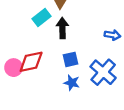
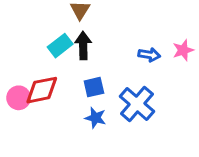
cyan rectangle: (42, 18) -> (60, 46), moved

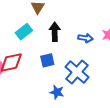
black arrow: (83, 46) -> (55, 32), moved
blue star: (95, 118) -> (57, 92), moved

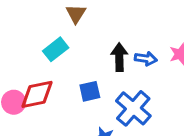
black arrow: (55, 32) -> (119, 57), moved

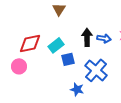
cyan rectangle: (56, 49) -> (56, 45), moved
red diamond: (37, 94) -> (30, 43), moved

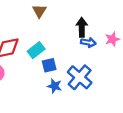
black arrow: (87, 37) -> (82, 27), moved
blue star: (77, 89) -> (55, 86), moved

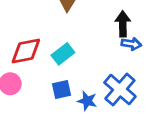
blue square: (49, 65) -> (62, 89), moved

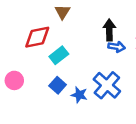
red diamond: (26, 51) -> (37, 37), moved
blue square: (62, 89) -> (58, 85), turned -35

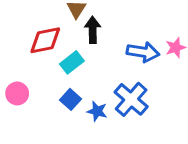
black arrow: (109, 30) -> (93, 30), moved
blue arrow: (117, 47) -> (143, 52), size x1.5

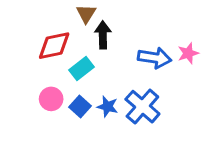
pink circle: (17, 93) -> (51, 99), moved
blue star: (97, 111) -> (107, 107), moved

